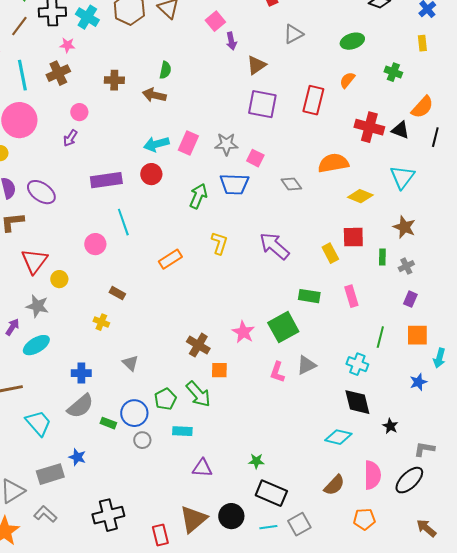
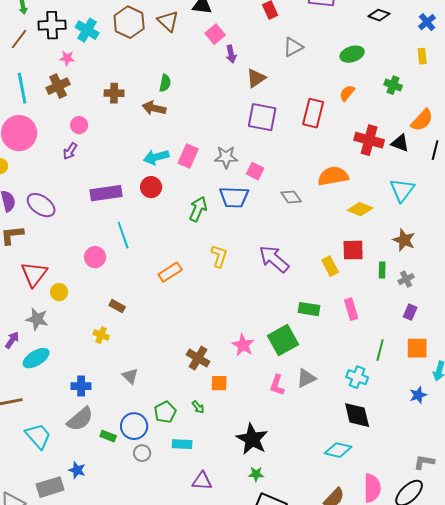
green arrow: (198, 394) -> (198, 407), size x0.5
black star: (390, 426) -> (252, 439), moved, size x2.0

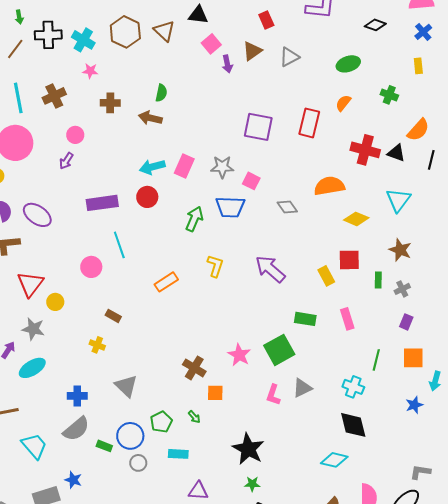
pink star: (67, 58) -> (90, 71), moved
brown triangle: (256, 78) -> (252, 51), moved
gray triangle: (130, 376) -> (126, 386), size x1.4

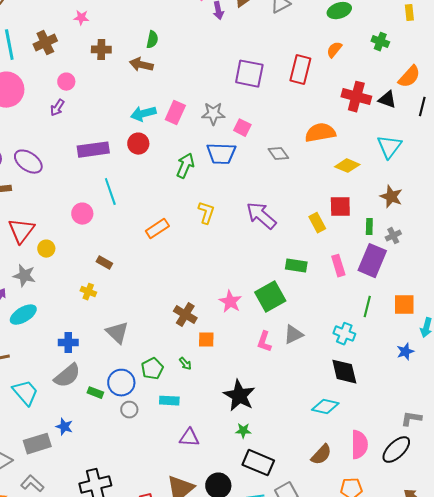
purple rectangle: (406, 322) -> (372, 261), moved, size x2.0

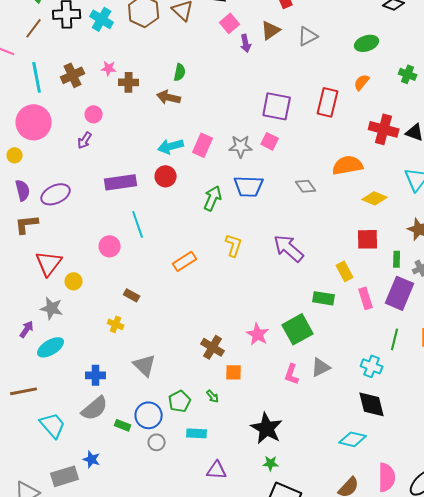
pink star: (81, 18) -> (109, 68), moved
pink square: (242, 128) -> (270, 141), moved
purple ellipse: (28, 162) -> (56, 194), turned -60
yellow rectangle: (317, 223) -> (345, 271), moved

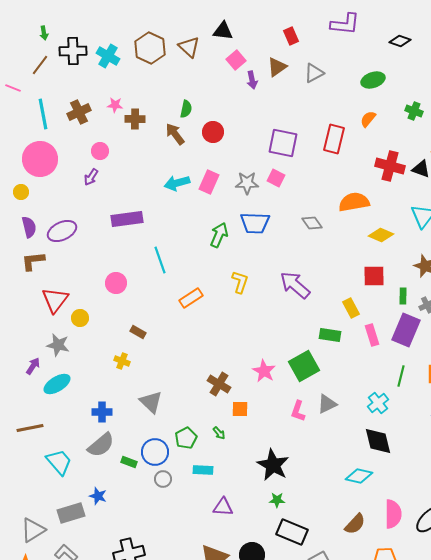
brown arrow: (169, 97) -> (175, 134), turned 40
red circle: (166, 176) -> (213, 132), moved
cyan line: (138, 224) -> (160, 260), moved
cyan cross: (372, 366) -> (378, 403), turned 30

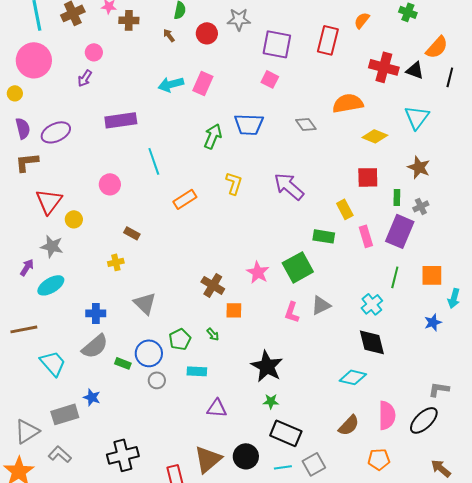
brown arrow: (175, 134) -> (169, 35), size x0.6
gray star: (247, 183) -> (239, 19), moved
yellow cross: (122, 361) -> (116, 262), turned -35

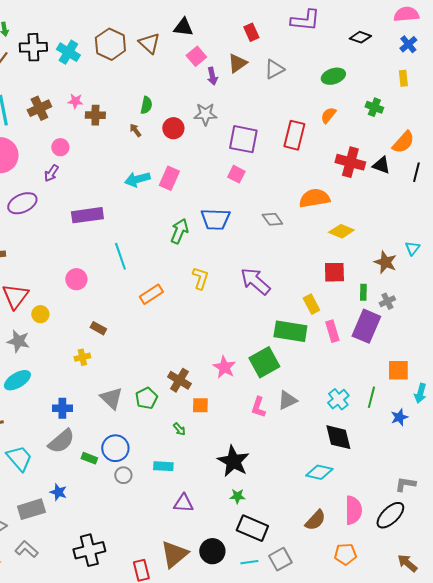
cyan triangle: (417, 117) -> (412, 248), moved, size x0.6
purple ellipse: (56, 132) -> (22, 203), moved
green rectangle: (324, 236) -> (290, 331), size x1.5
green line: (395, 277) -> (371, 397), moved
green pentagon: (180, 339) -> (146, 398), moved

